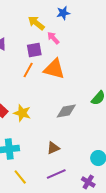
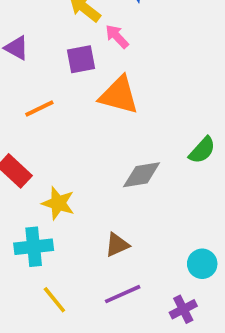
orange line: (28, 70) -> (39, 108), moved, turned 35
yellow star: (22, 113) -> (58, 203), moved
purple cross: (88, 182) -> (183, 309), turned 32

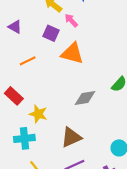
purple square: (81, 59) -> (51, 33), turned 35
brown triangle: (117, 245) -> (71, 137), size x1.5

